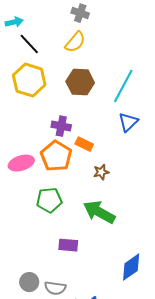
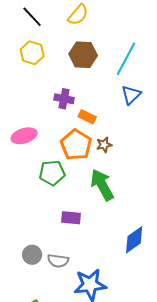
yellow hexagon: (29, 80) -> (32, 53), size x0.7
orange pentagon: (56, 156) -> (76, 145), moved
green arrow: (99, 212) -> (102, 185), turned 32

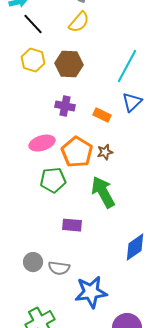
brown hexagon: (83, 55) -> (69, 64), moved
orange rectangle: (87, 117) -> (102, 115), moved
pink ellipse: (24, 136) -> (42, 143), moved

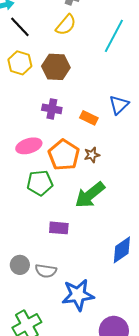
cyan line: (127, 66) -> (114, 36), moved
green arrow: (103, 192) -> (90, 195), turned -100

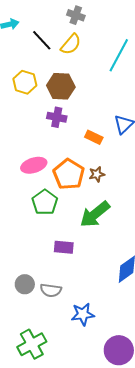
black line: (20, 27) -> (42, 40), moved
purple cross: (52, 109) -> (57, 117), moved
green pentagon: (40, 183) -> (45, 202), turned -30
blue star: (78, 295) -> (83, 314), size x0.7

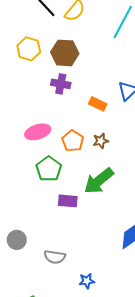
orange pentagon: (69, 174) -> (73, 141), size x0.7
purple rectangle: (64, 247) -> (68, 201), moved
gray circle: (25, 284) -> (17, 240), moved
blue star: (83, 314) -> (87, 281), size x0.7

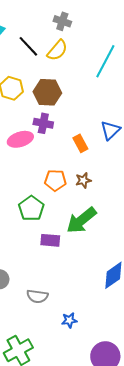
orange rectangle: (98, 104) -> (80, 143), turned 36
pink ellipse: (38, 132) -> (20, 139), moved
orange pentagon: (73, 141) -> (55, 180), turned -30

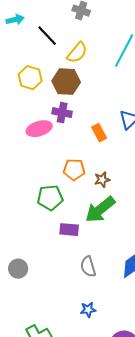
yellow semicircle: (57, 50) -> (77, 53), moved
brown star: (83, 180) -> (102, 180), moved
green pentagon: (31, 208) -> (50, 198), turned 30
gray semicircle: (37, 296) -> (88, 267), moved, turned 65

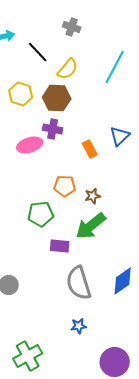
gray semicircle: (88, 267) -> (79, 283), size x1.6

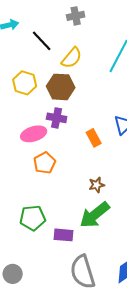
gray cross: (72, 27) -> (76, 16), turned -30
orange pentagon: (65, 186) -> (45, 163), moved, turned -30
green pentagon: (41, 214) -> (33, 218), moved

